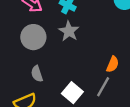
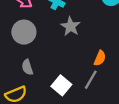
gray star: (69, 31) -> (70, 26), moved

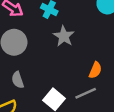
gray line: (91, 80) -> (86, 93), turned 36

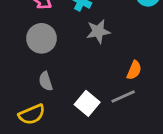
gray star: (64, 36) -> (98, 31), turned 30

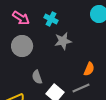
gray semicircle: (46, 81) -> (37, 77), moved

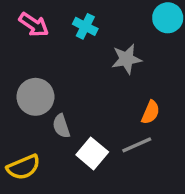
gray star: (63, 41) -> (127, 59), moved
gray circle: (22, 46) -> (35, 97), moved

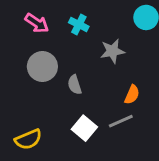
gray circle: (35, 97) -> (42, 67), moved
gray semicircle: (61, 126) -> (75, 85), moved

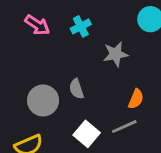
cyan cross: (79, 24) -> (81, 26), turned 36
gray circle: (42, 67) -> (43, 100), moved

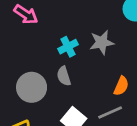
cyan cross: (81, 26) -> (68, 47), moved

